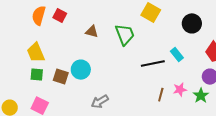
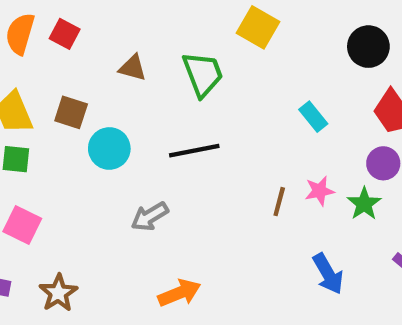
black circle: (192, 23) -> (368, 47), moved
black line: (153, 64) -> (194, 151), moved
brown square: (61, 77) -> (71, 112), moved

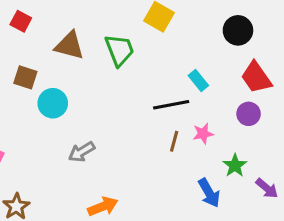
brown triangle: (133, 68) -> (69, 46), size x1.5
black line: (194, 151) -> (171, 105), moved
green star: (364, 204) -> (235, 165), moved

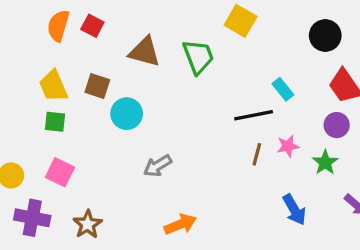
green star: (235, 165) -> (325, 162), moved

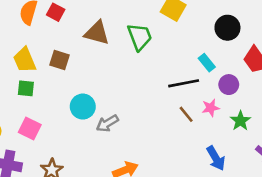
black circle: (325, 35) -> (227, 28), moved
cyan circle: (127, 114) -> (83, 107), moved
purple circle: (337, 125) -> (229, 85), moved
brown line: (257, 154) -> (186, 114), turned -54

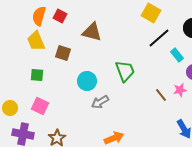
green trapezoid: (140, 37) -> (125, 71), moved
yellow trapezoid: (25, 60) -> (36, 41), moved
black line: (184, 83) -> (159, 38), moved, turned -30
cyan circle: (83, 107) -> (87, 81), moved

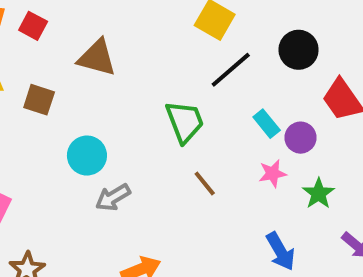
cyan rectangle: (177, 55) -> (267, 124), moved
green trapezoid: (125, 71) -> (185, 122), moved
brown line: (161, 95) -> (205, 183), moved

